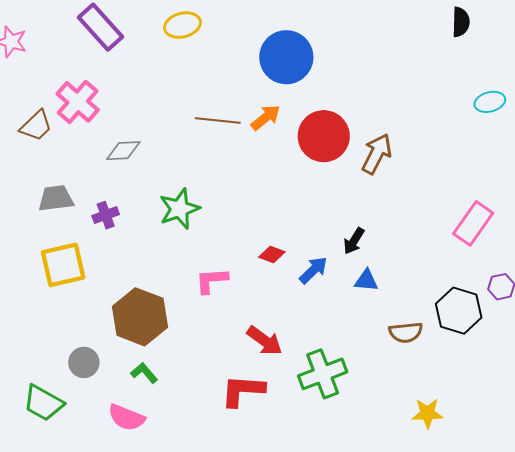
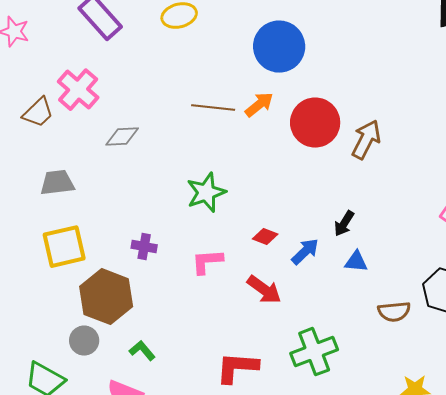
green star: (179, 209) -> (206, 193), moved
purple cross: (106, 215) -> (144, 247), moved, turned 30
brown hexagon: (140, 317) -> (106, 297), moved
red arrow: (265, 341) -> (264, 290), moved

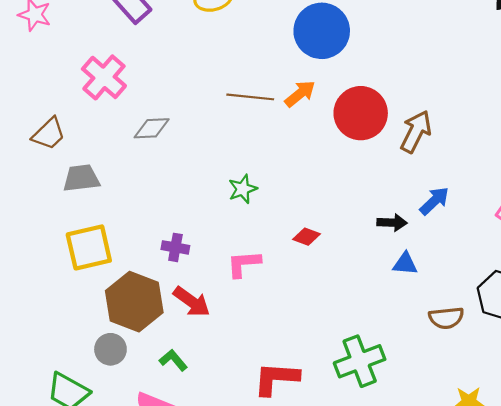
brown trapezoid: (38, 113) -> (49, 134), moved
green star: (206, 193) -> (243, 189), size x0.7
black arrow: (344, 224) -> (392, 223), turned -120
blue arrow: (305, 252) -> (434, 201), moved
red arrow: (264, 290) -> (192, 302), moved

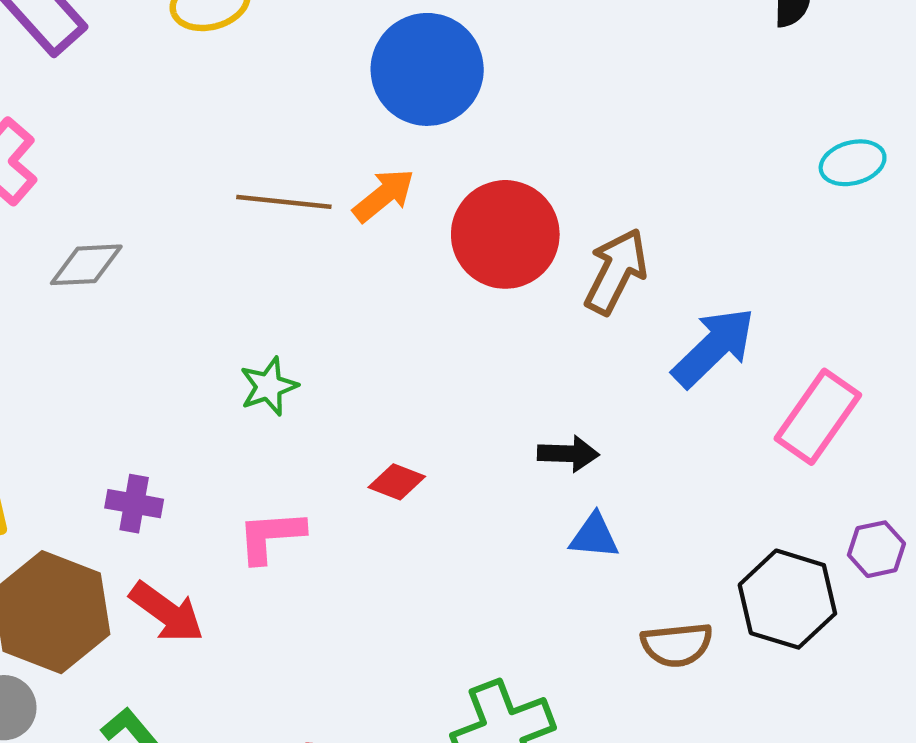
blue arrow: (434, 201) -> (714, 347), moved, size x1.4

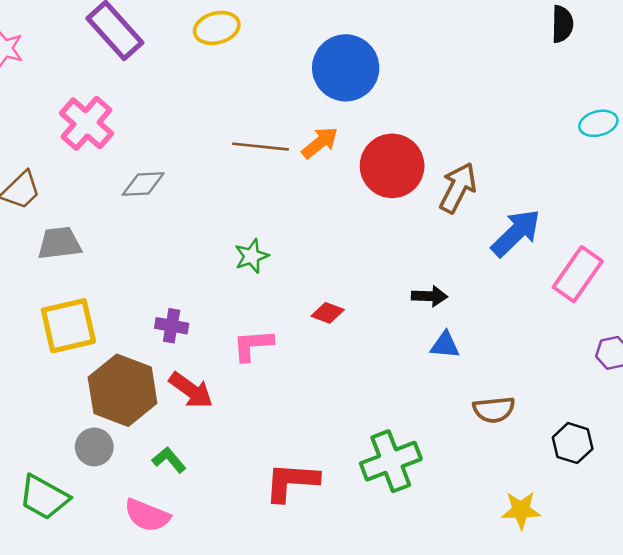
black hexagon: (787, 599) -> (573, 443), moved, size x0.7

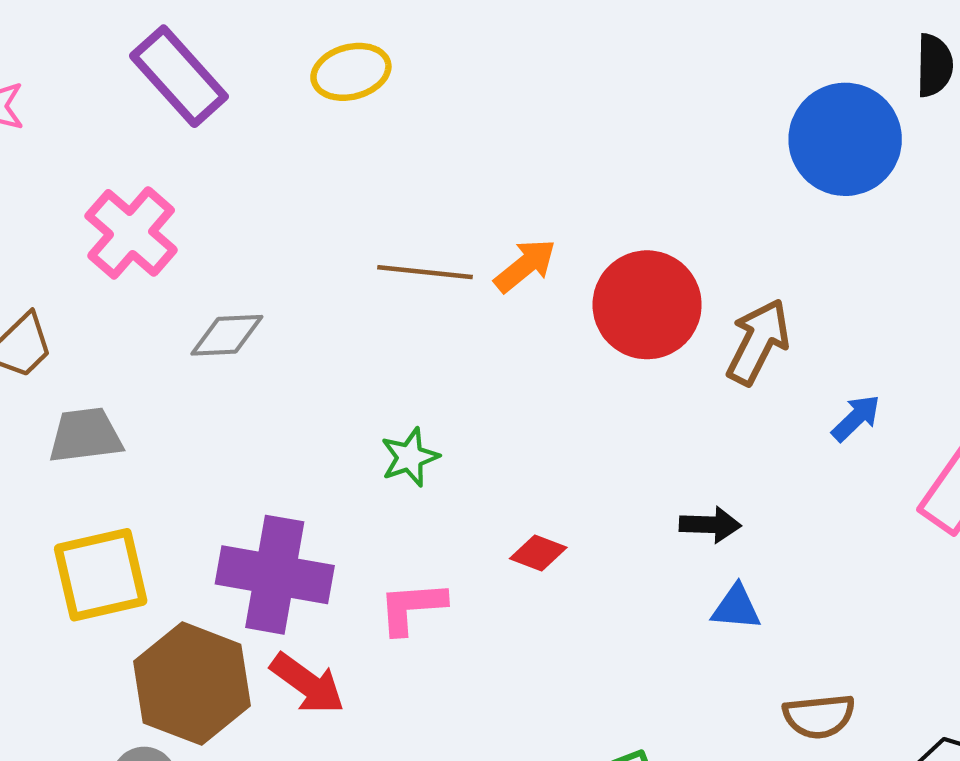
blue circle: (346, 68) -> (845, 139), moved
blue arrow: (516, 233) -> (856, 418), size x0.6
purple cross: (172, 326) -> (275, 575), size x2.0

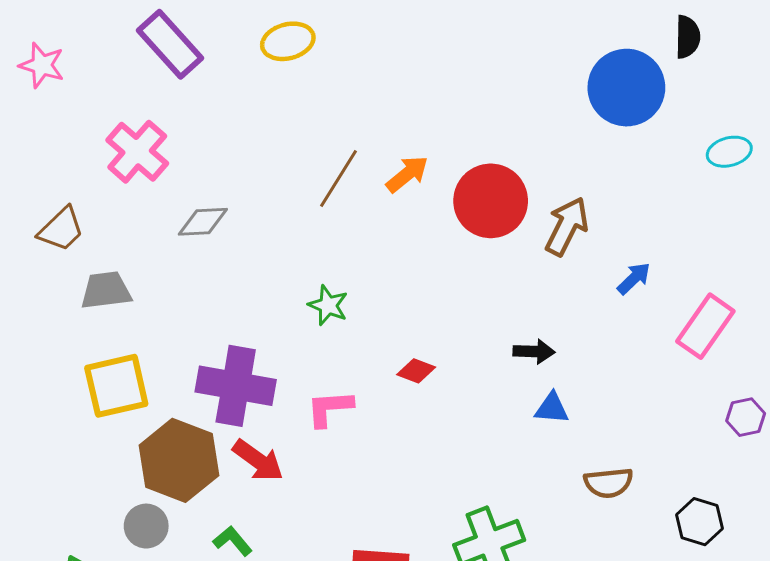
brown line: (425, 272) -> (339, 179), turned -64
green star: (410, 457) -> (328, 305), turned -30

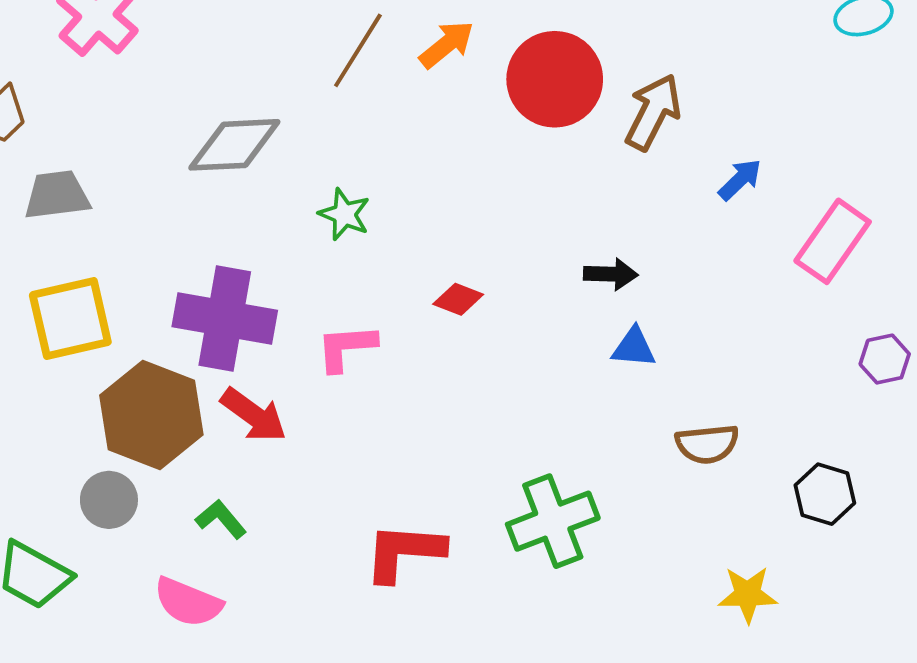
gray diamond: (203, 222) -> (234, 145), moved, size x1.4

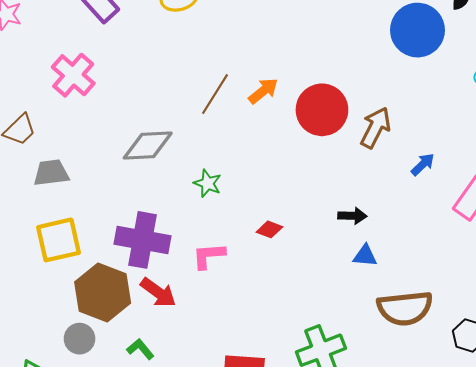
brown semicircle: (707, 444) -> (405, 308), size x1.6

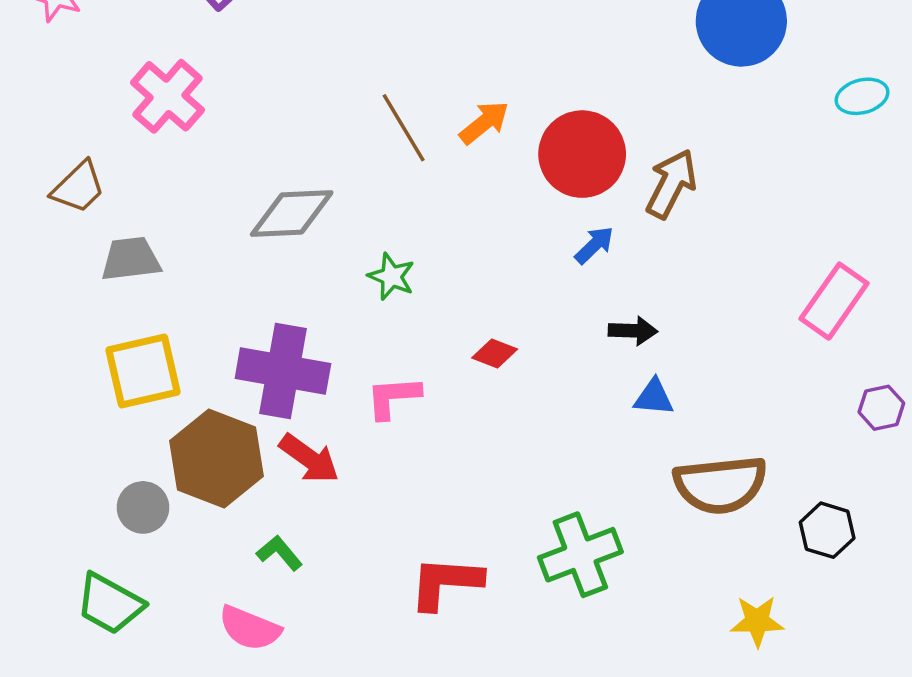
brown line: (215, 94) -> (404, 128), turned -63
blue arrow: (423, 164) -> (594, 245), moved
gray circle: (80, 339) -> (143, 507), moved

